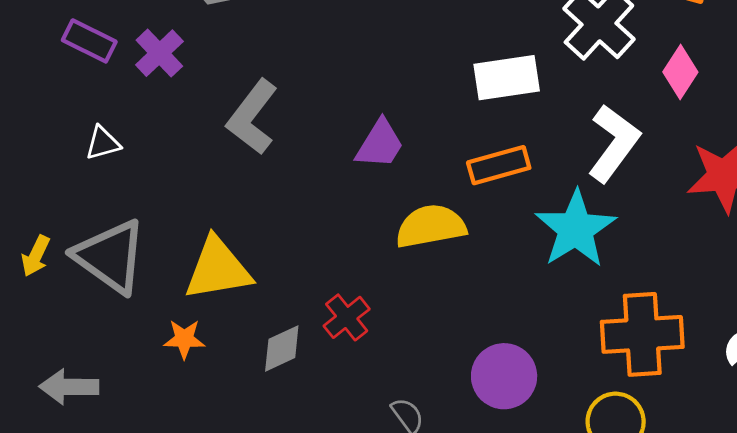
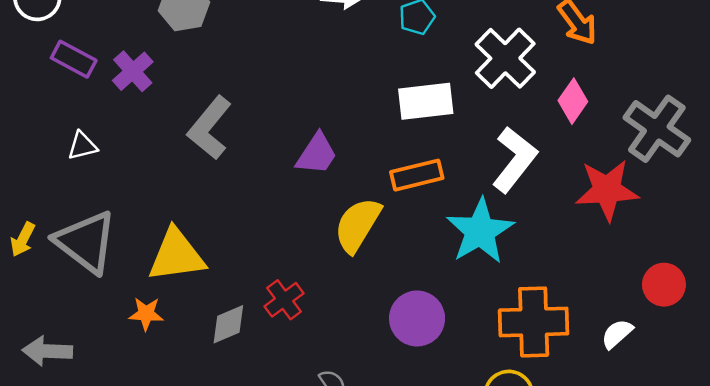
yellow semicircle: (431, 226) -> (358, 225), turned -50
purple circle: (504, 376) -> (417, 318), moved

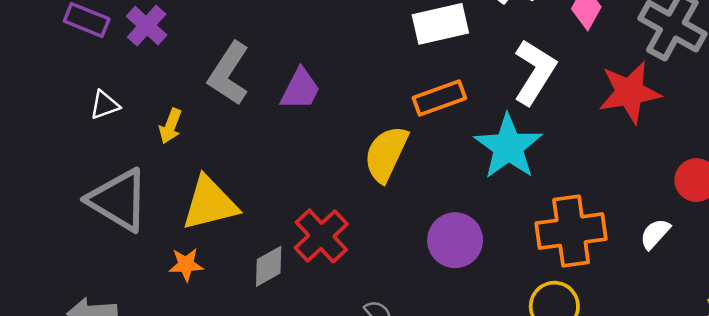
purple trapezoid: (317, 154) -> (300, 89), moved
yellow arrow: (23, 239) -> (170, 126), moved
red cross: (284, 300) -> (321, 236), size x1.4

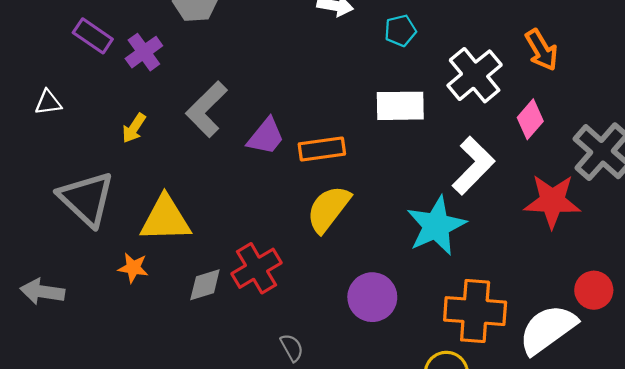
orange rectangle: (439, 98) -> (322, 149), moved
white triangle: (105, 105) -> (48, 103), moved
yellow arrow: (170, 126) -> (134, 128), moved
white semicircle: (655, 234) -> (548, 329), size x2.0

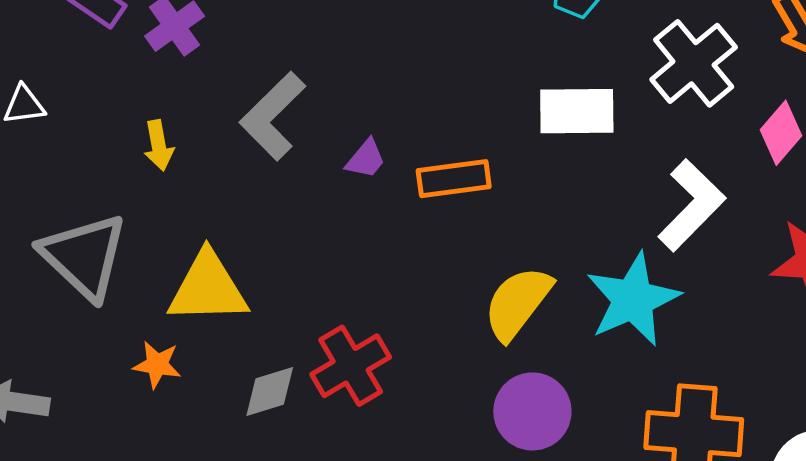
yellow arrow: (134, 128) -> (159, 145), turned -44
purple trapezoid: (266, 136) -> (366, 159), size x0.7
yellow semicircle: (328, 209) -> (518, 303), moved

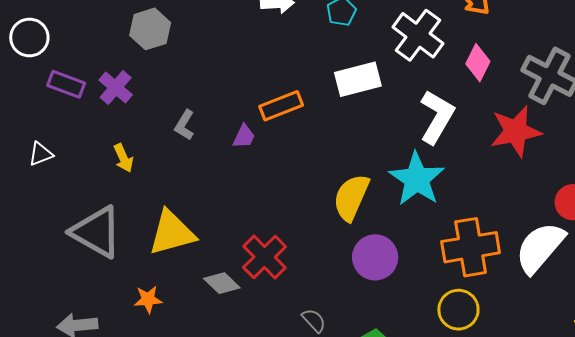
gray L-shape: (273, 116) -> (185, 125), size x0.6
orange rectangle: (454, 179) -> (281, 106), moved
orange star: (157, 365) -> (148, 299), moved
gray diamond: (270, 392) -> (222, 283), turned 75

